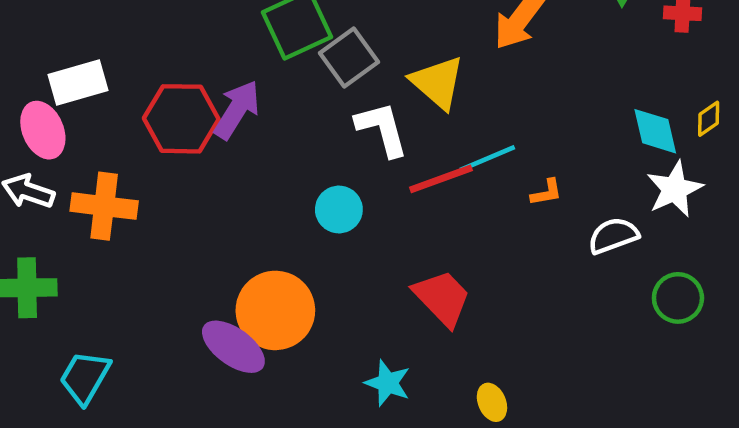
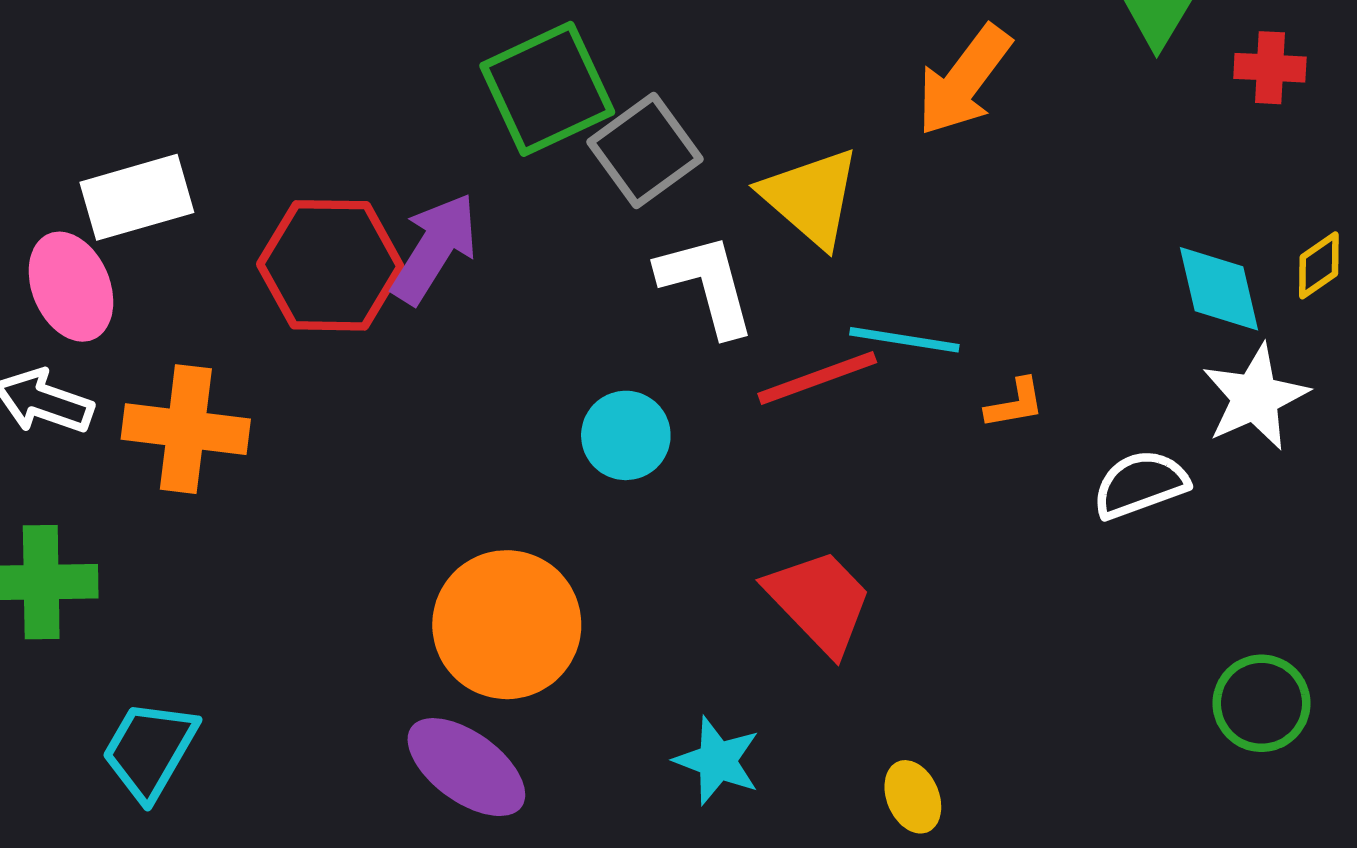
cyan line: (487, 158) -> (904, 340), turned 32
green circle: (678, 298) -> (1261, 703), moved
purple ellipse: (233, 347) -> (466, 767), moved

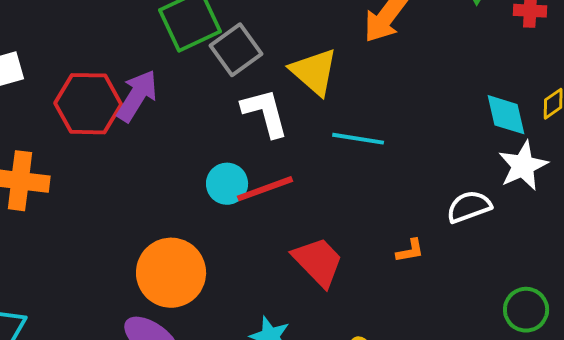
red line: (817, 378) -> (265, 189), moved
orange L-shape: (1015, 404) -> (410, 251), moved

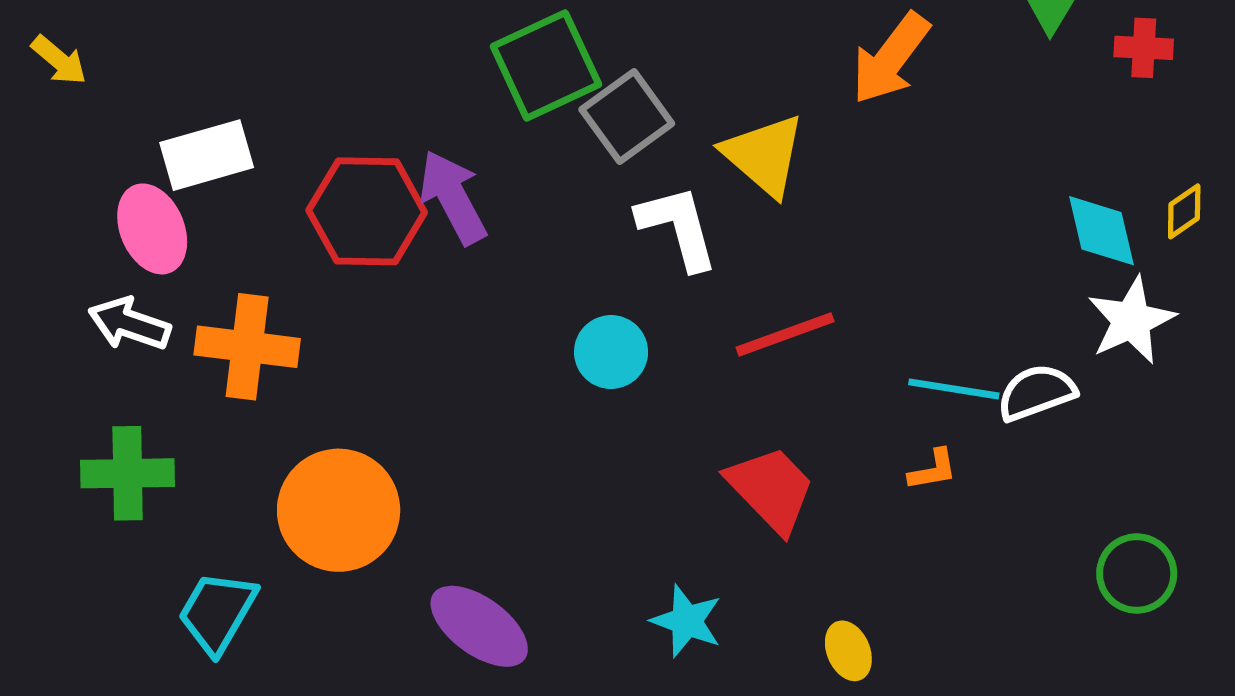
purple arrow: (137, 96) -> (453, 197), turned -60
cyan line: (358, 139) -> (954, 389), moved
red line: (265, 189) -> (785, 334), moved
orange circle: (171, 273) -> (339, 510), moved

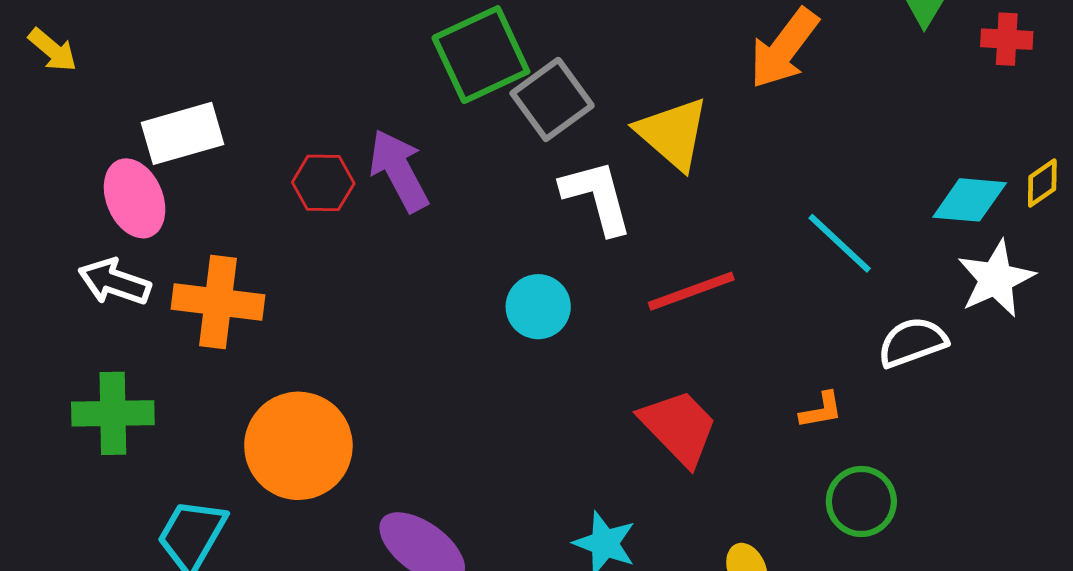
red hexagon: (367, 211) -> (323, 183), size x0.6
cyan diamond: (1102, 231) -> (970, 200), turned -72
cyan line: (954, 389) -> (840, 243), moved, turned 34
green circle: (1137, 574) -> (861, 502), moved

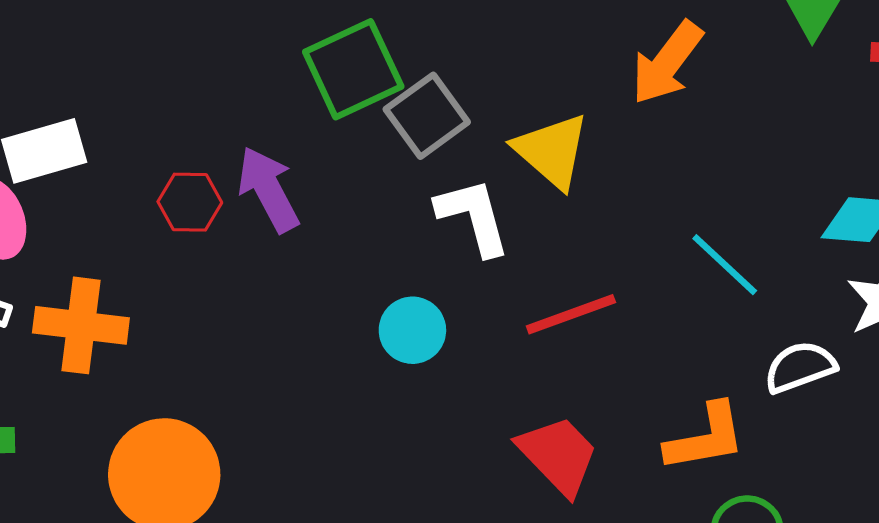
orange L-shape: (821, 410) -> (705, 438), size x1.8

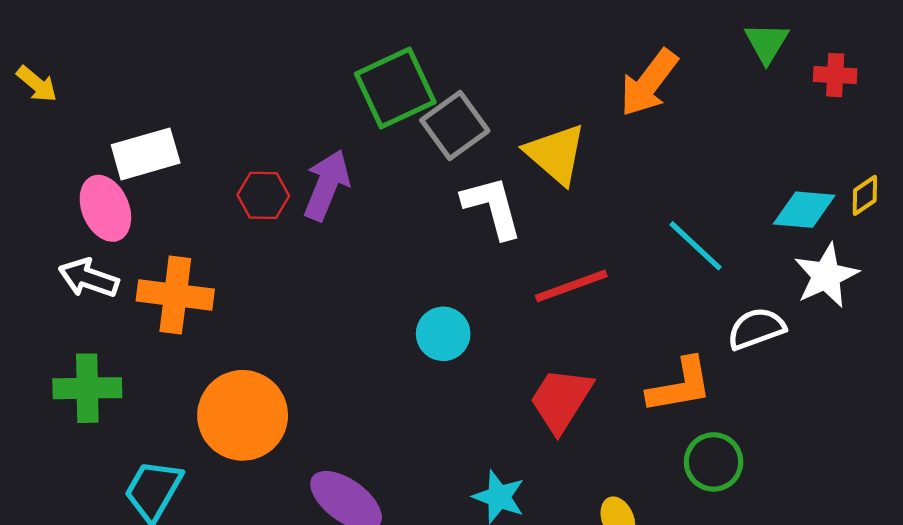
purple arrow: (268, 189) -> (327, 185), turned 50
cyan circle: (412, 330) -> (443, 334), moved
red trapezoid: (558, 455) -> (561, 400), turned -104

